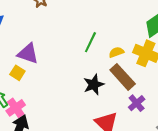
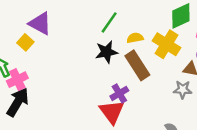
black star: (94, 85) -> (106, 52), moved
purple cross: (137, 103) -> (119, 93), moved

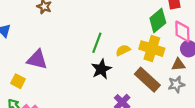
yellow square: (25, 42) -> (18, 81), moved
brown rectangle: (137, 65) -> (147, 80), moved

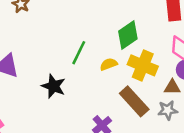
green diamond: (158, 21) -> (128, 35), moved
black star: (101, 69) -> (54, 86), moved, turned -30

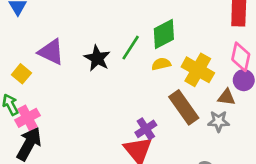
green diamond: (128, 35) -> (164, 34), moved
black star: (54, 86) -> (97, 58), moved

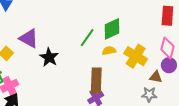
black star: (97, 58) -> (49, 57), moved
brown rectangle: (184, 107) -> (96, 81), moved, turned 35

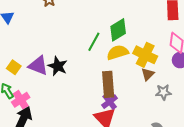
purple triangle: (29, 38) -> (38, 66), moved
yellow semicircle: (109, 51) -> (118, 52), size x1.5
brown triangle: (156, 77) -> (148, 74), moved, turned -48

